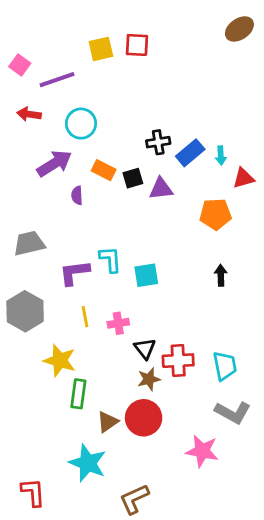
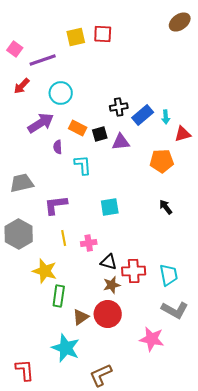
red arrow: (29, 114) -> (22, 86), turned -54
cyan L-shape: (110, 259) -> (83, 165), moved
black arrow: (221, 275) -> (166, 207), turned -35
black triangle: (145, 349) -> (109, 262), turned -36

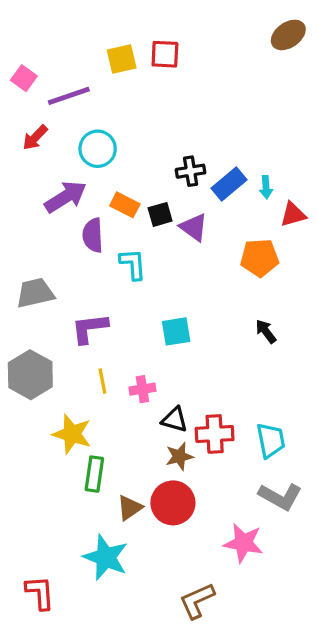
purple triangle: (121, 142) -> (194, 227), turned 42
purple semicircle: (58, 147) -> (93, 235), size x1.5
brown L-shape: (101, 375) -> (197, 601), moved

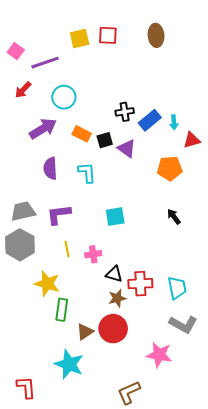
brown ellipse: (288, 35) -> (156, 35), moved, turned -60
purple semicircle: (93, 235) -> (50, 168), moved
gray trapezoid: (35, 293) -> (23, 211), moved

